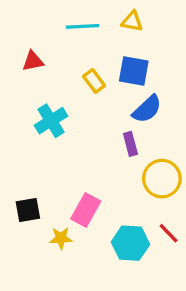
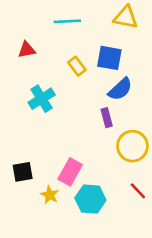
yellow triangle: (132, 21) -> (126, 17), moved, size x1.4
yellow star: (61, 238) -> (50, 195), turned 30
cyan hexagon: (130, 243) -> (90, 199), moved

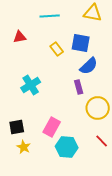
cyan cross: (42, 99) -> (31, 85), moved
yellow star: (50, 195) -> (24, 147), moved

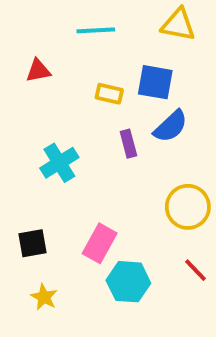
yellow rectangle: (57, 49) -> (109, 94), turned -40
purple rectangle: (79, 87) -> (128, 144), moved
yellow star: (24, 147) -> (44, 297), moved

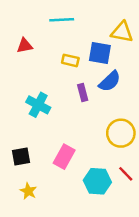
yellow triangle: (178, 25) -> (122, 32), moved
cyan cross: (59, 163) -> (38, 105), turned -30
cyan hexagon: (128, 282) -> (97, 181), moved

